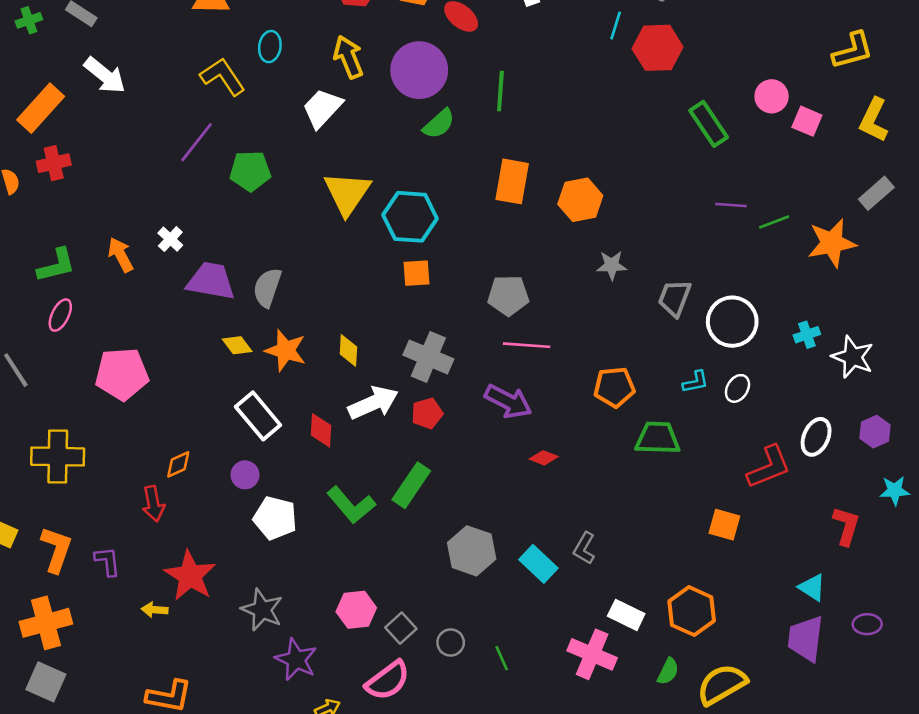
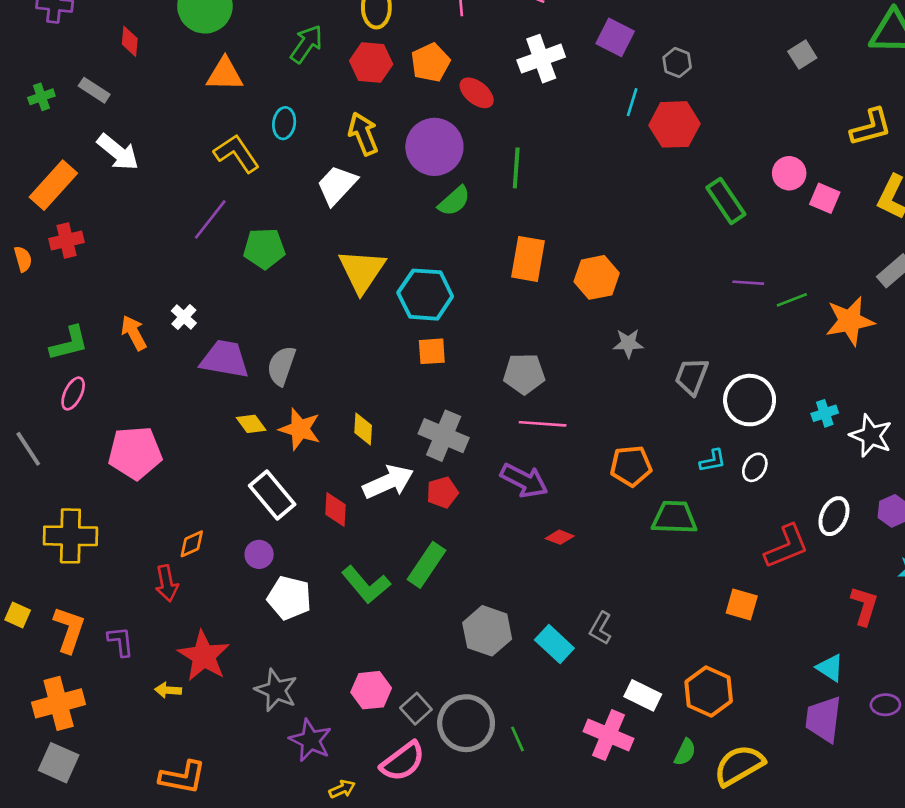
gray circle: (451, 642) -> (466, 723), size x2.0

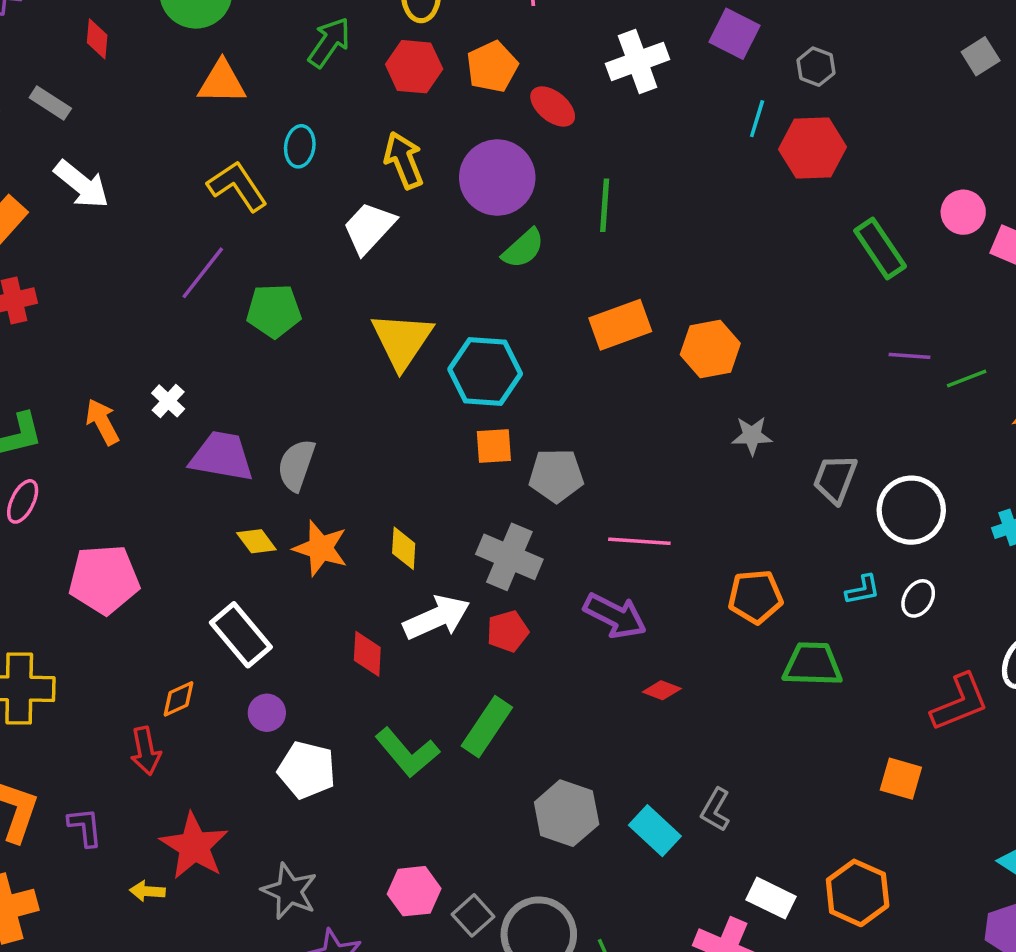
orange rectangle: (528, 259) -> (620, 325), turned 60
gray pentagon: (524, 374) -> (556, 475), moved
white rectangle: (272, 495) -> (241, 635), moved

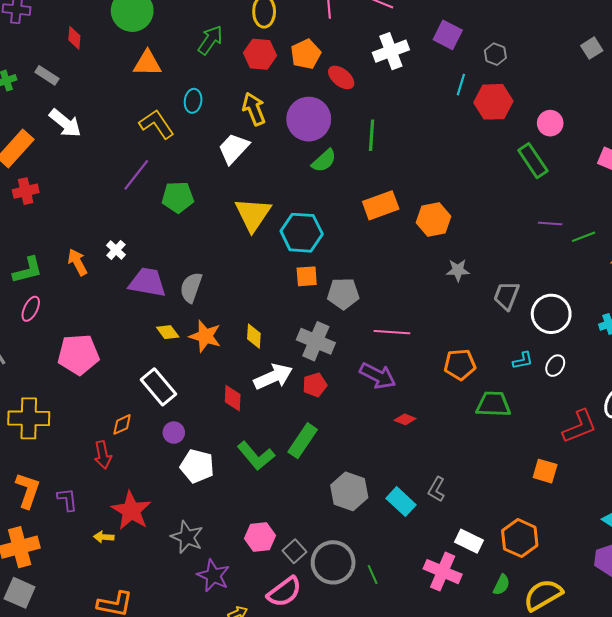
pink circle: (963, 212) -> (550, 123), moved

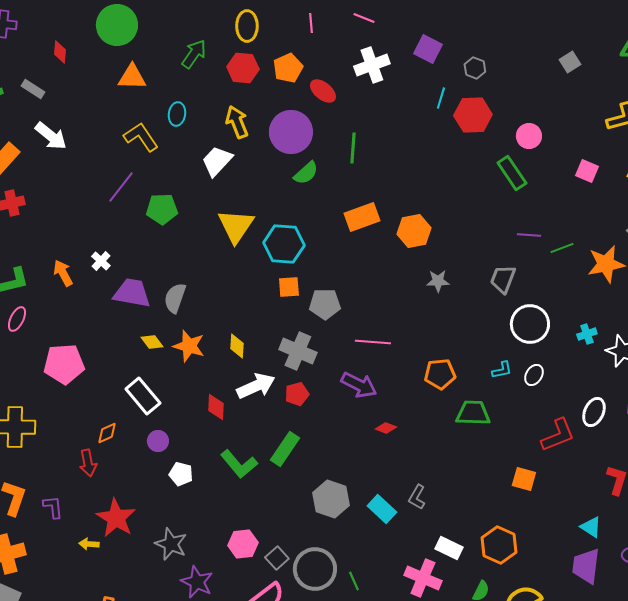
gray trapezoid: (507, 296) -> (503, 279), moved
white pentagon: (197, 466) -> (181, 474), size x0.7

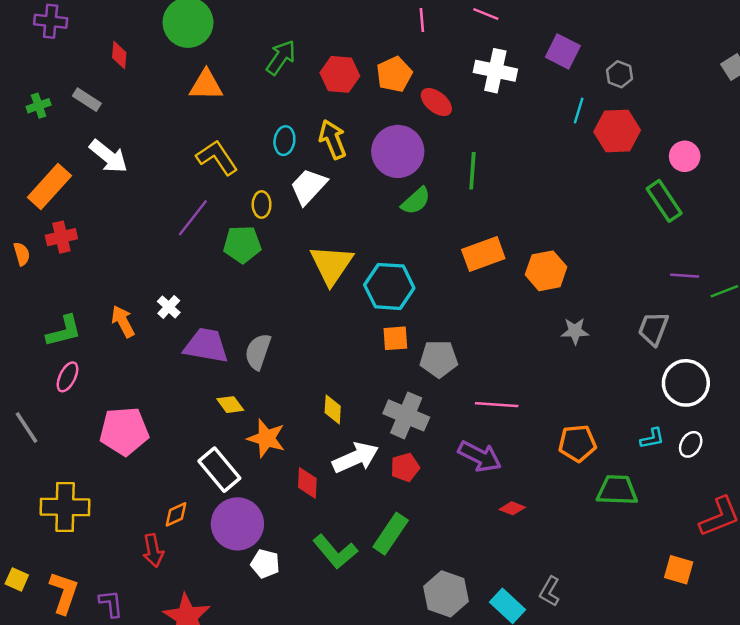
yellow ellipse: (247, 26) -> (262, 205), moved, size x0.7
white cross: (372, 65) -> (495, 71), turned 32
cyan ellipse: (177, 114) -> (284, 141), moved
orange star: (189, 346) -> (266, 438), moved
purple circle: (158, 441) -> (237, 524), size x2.0

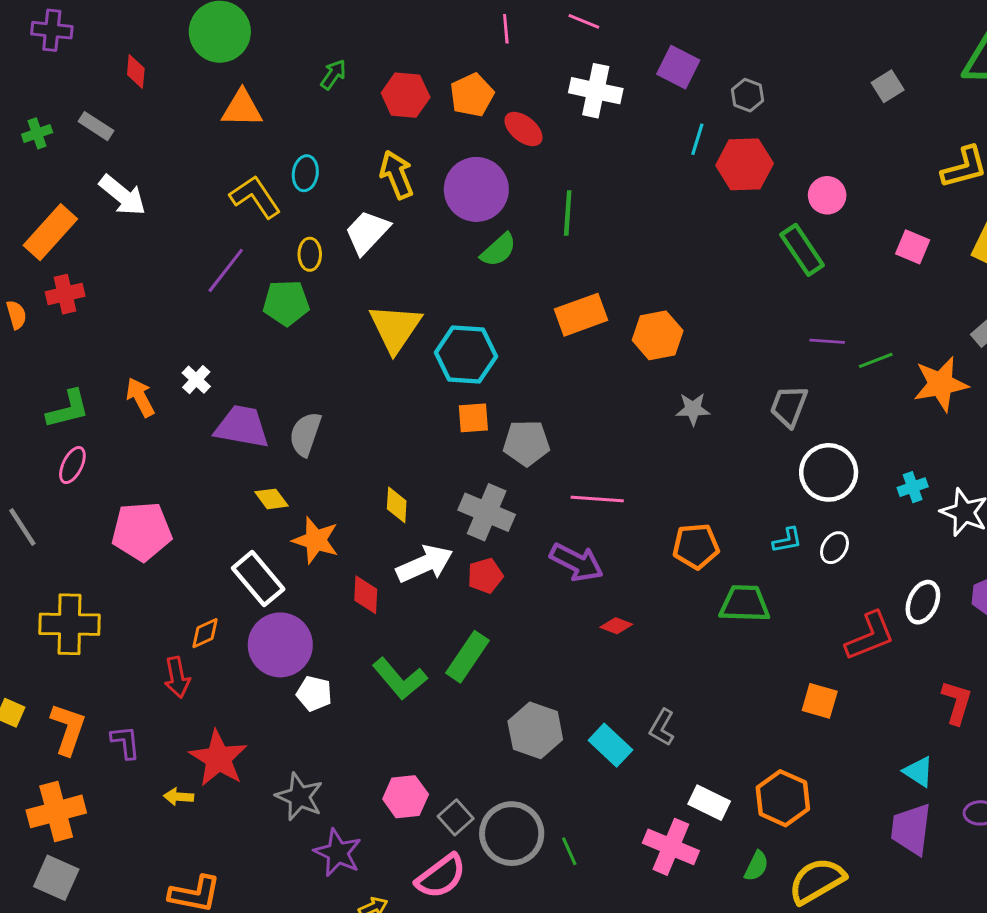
green arrow: (281, 57) -> (333, 74), size x0.7
cyan ellipse: (284, 141) -> (305, 173), moved

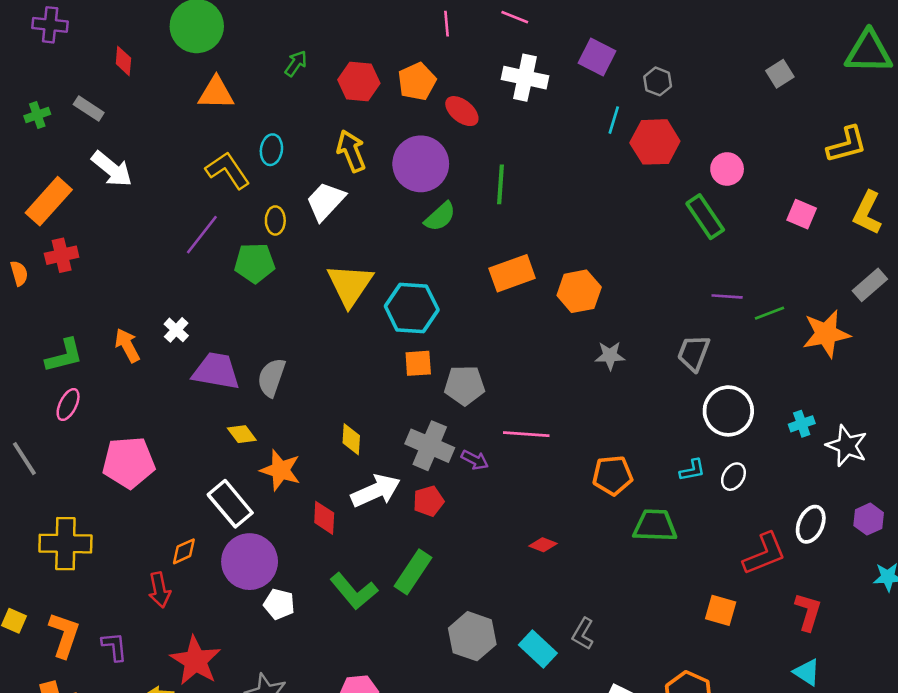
purple arrow: (577, 562) -> (475, 460), moved, size x0.6
red L-shape: (957, 702) -> (808, 612), moved

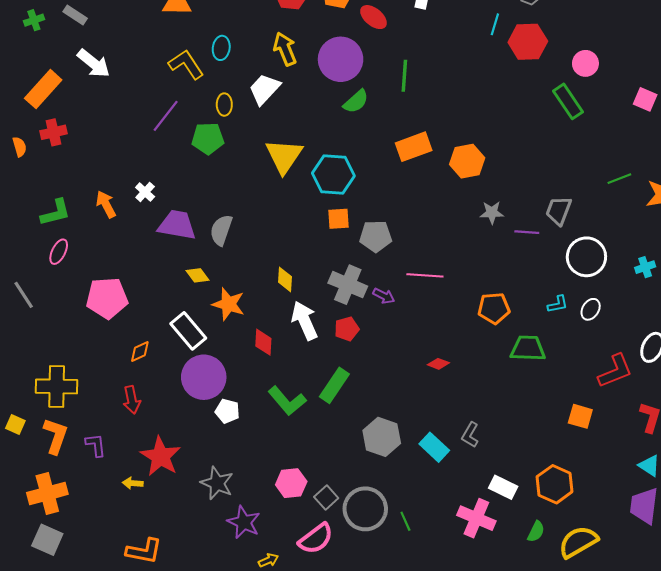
purple line: (727, 296) -> (527, 232), moved
white arrow: (376, 491) -> (305, 321), turned -90
yellow cross: (65, 544) -> (57, 386), moved
orange diamond: (184, 551) -> (140, 351), moved

